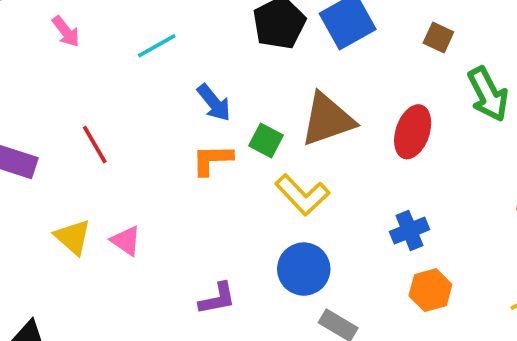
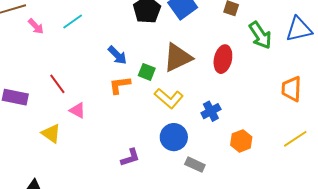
cyan line: (157, 46) -> (73, 22), moved
blue cross: (410, 231) -> (211, 111), moved
pink triangle: (126, 241) -> (77, 110), moved

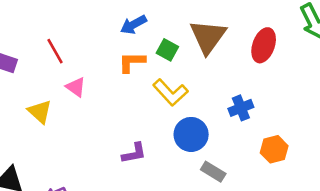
blue arrow: (117, 55) -> (133, 25), turned 100
brown triangle: (178, 58) -> (208, 37), turned -36
yellow L-shape: (169, 98) -> (170, 92), moved

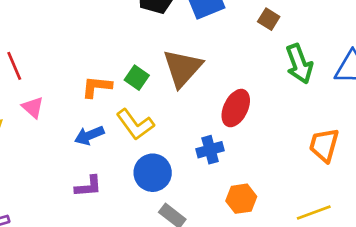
blue arrow: (133, 25) -> (89, 135), moved
red ellipse: (264, 45) -> (236, 108), moved

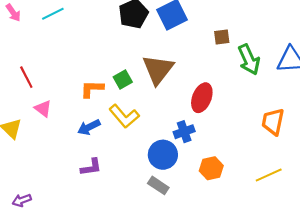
brown square: (269, 19) -> (222, 37), moved, turned -35
green square: (137, 78) -> (123, 80), turned 30
blue circle: (153, 173) -> (163, 155), moved

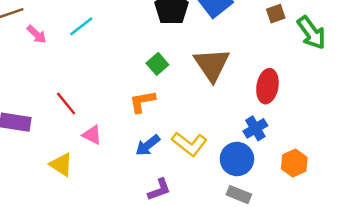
green square: (123, 80) -> (157, 64), moved
yellow L-shape: (124, 116) -> (189, 144), moved

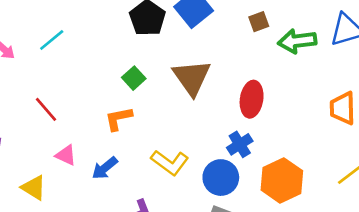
green arrow: (311, 33) -> (297, 41), turned 120
red line: (66, 104) -> (46, 109), moved
blue arrow: (148, 145) -> (105, 168), moved
orange hexagon: (294, 163) -> (282, 180), size x1.5

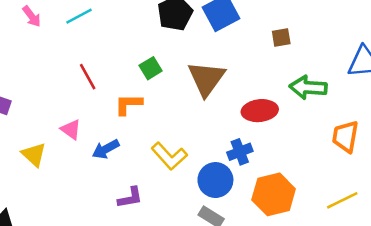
green arrow: (297, 41) -> (308, 87), moved
red ellipse: (252, 99) -> (260, 111), turned 64
red line: (46, 109) -> (88, 77), moved

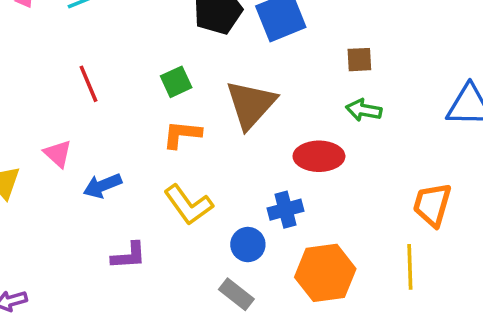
green arrow: (308, 87) -> (364, 110), moved, size x0.7
orange L-shape: (128, 104) -> (182, 134), moved
blue circle: (215, 180) -> (248, 245), size x0.7
yellow line: (342, 200) -> (410, 267), moved, turned -72

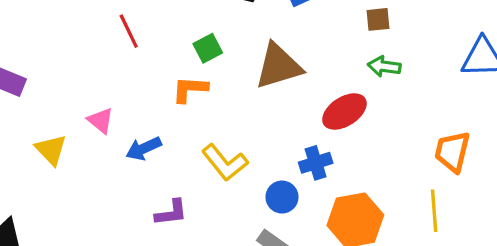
red line: (89, 84) -> (129, 31), moved
brown triangle: (251, 104) -> (278, 66), turned 34
orange L-shape: (182, 134) -> (190, 89), moved
red ellipse: (319, 156) -> (344, 112), turned -30

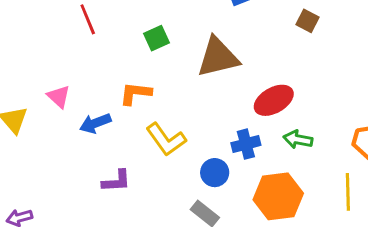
brown square: (378, 19) -> (308, 21), turned 30
green arrow: (384, 66) -> (298, 140), moved
orange L-shape: (190, 89) -> (136, 93), moved

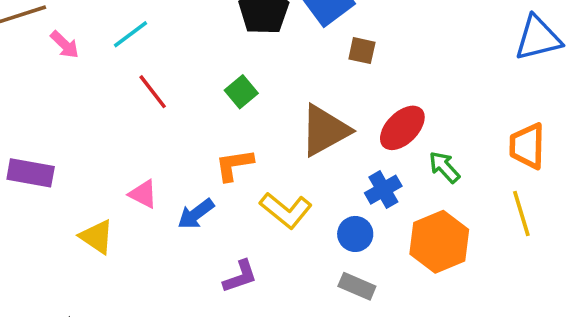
brown square: (308, 21) -> (362, 51), moved
brown triangle: (218, 57) -> (325, 130), moved
green arrow: (298, 140) -> (444, 167), turned 52

